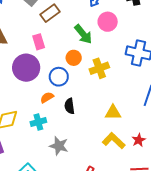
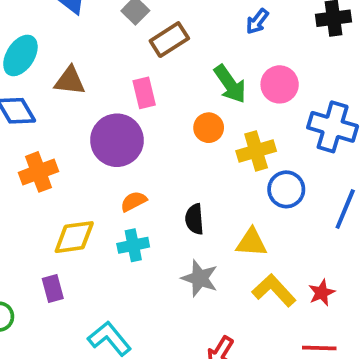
pink circle: (108, 22) -> (280, 84), moved
blue circle: (59, 77) -> (286, 189), moved
orange semicircle: (47, 97) -> (134, 201), moved
yellow triangle: (113, 113) -> (251, 242), moved
gray star: (59, 146) -> (200, 278), moved

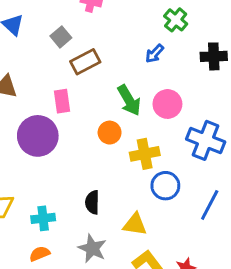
orange semicircle: (134, 201) -> (40, 254), moved

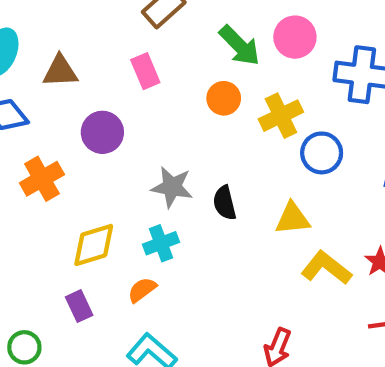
purple circle: (38, 136) -> (102, 132), moved, size x0.7
gray star: (92, 248) -> (172, 187), moved
orange semicircle: (40, 254) -> (142, 290), moved

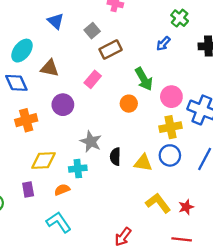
pink circle: (295, 37) -> (171, 97), moved
pink rectangle: (145, 71) -> (93, 79), turned 48
yellow cross: (281, 116) -> (171, 127), moved
blue circle: (322, 153) -> (170, 155), moved
yellow triangle: (292, 219) -> (143, 163), moved

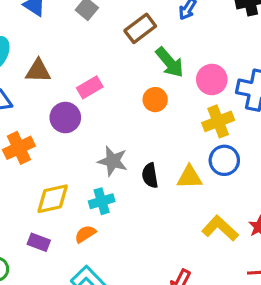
brown rectangle: (111, 50) -> (140, 28), moved
pink rectangle: (93, 79) -> (90, 87), moved, turned 30
purple rectangle: (28, 190) -> (39, 242), turned -49

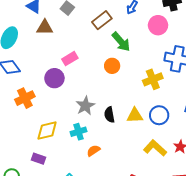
brown triangle: (38, 71) -> (45, 27), moved
pink circle: (212, 79) -> (158, 25), moved
blue circle: (224, 160) -> (159, 115), moved
gray star: (113, 161) -> (85, 106), turned 30
orange semicircle: (85, 234) -> (93, 151), moved

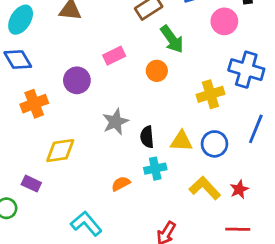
pink rectangle: (70, 59) -> (114, 56), moved
cyan cross: (79, 132) -> (155, 169), moved
purple rectangle: (38, 159) -> (31, 184), moved

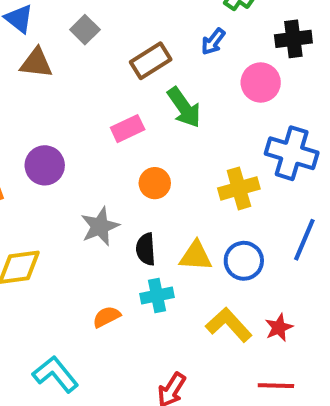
pink rectangle: (114, 56) -> (128, 129), moved
orange circle: (157, 71) -> (155, 183), moved

